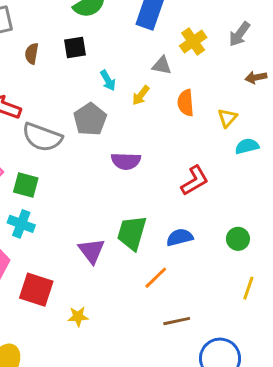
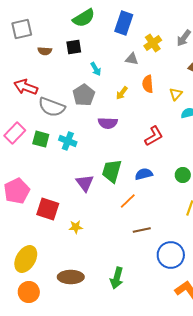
brown semicircle: (32, 54) -> (45, 51), turned -96
yellow arrow: (141, 95) -> (122, 93), moved
cyan cross: (21, 224) -> (68, 141), moved

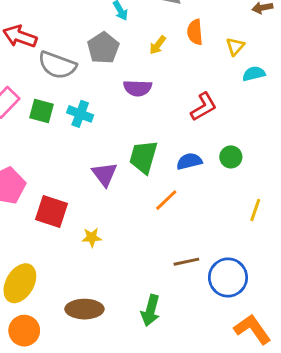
green circle: (183, 175) -> (231, 157), moved
brown line: (142, 230) -> (186, 262), moved

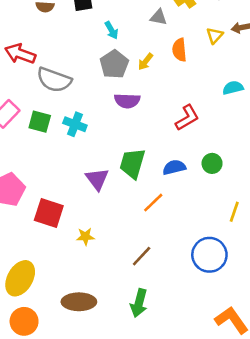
yellow triangle: (235, 46) -> (215, 35), moved
gray pentagon: (103, 48) -> (114, 64), moved
brown line: (186, 262) -> (142, 256), moved, turned -35
blue circle: (228, 277) -> (209, 255), moved

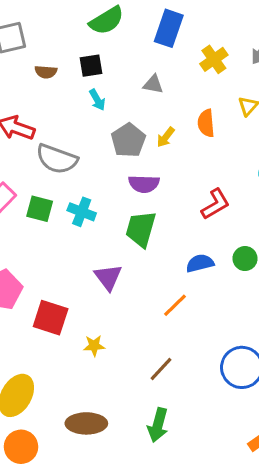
gray triangle: (159, 17) -> (153, 84), moved
cyan arrow: (112, 30) -> (97, 100), moved
green trapezoid: (132, 163) -> (141, 229), moved

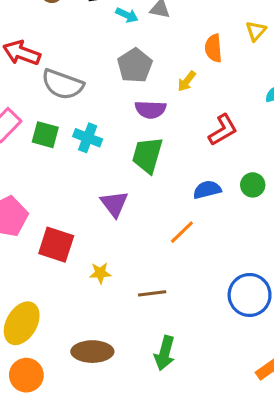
cyan arrow: (97, 100) -> (127, 15), moved, turned -35
yellow arrow: (166, 137) -> (187, 81), moved
brown line: (161, 369) -> (152, 293), moved, turned 40

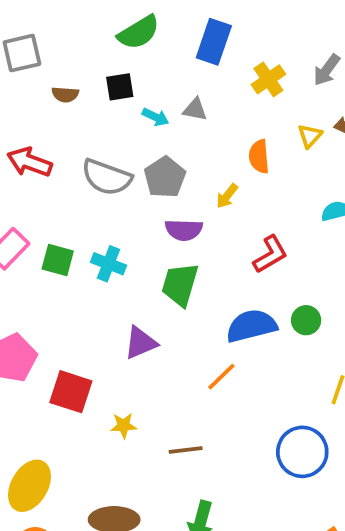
gray semicircle: (63, 84) -> (107, 177), moved
blue semicircle: (207, 190) -> (251, 326), size x1.5
purple triangle: (114, 204) -> (140, 343), turned 44

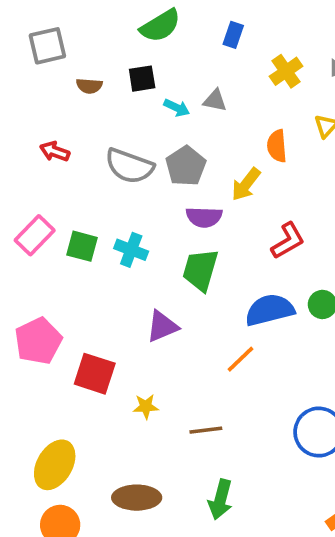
blue rectangle: (214, 42) -> (233, 35), size x0.6
red arrow: (29, 162) -> (55, 151), size x0.7
yellow arrow: (227, 196) -> (246, 184), size x1.4

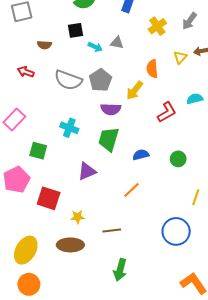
brown semicircle: (89, 86) -> (44, 45), moved
red L-shape: (288, 241) -> (167, 112), moved
green square: (82, 246) -> (38, 151), moved
blue semicircle: (270, 310) -> (141, 155), moved, size x0.6
brown ellipse: (137, 498) -> (70, 245), moved

